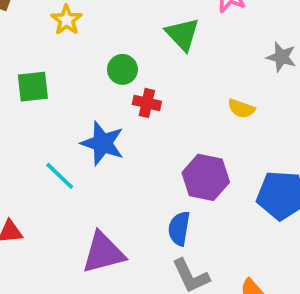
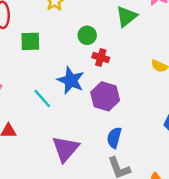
green triangle: (182, 34) -> (127, 16), turned 30
purple hexagon: (206, 177) -> (105, 96), moved
purple triangle: (103, 253) -> (66, 149), turned -40

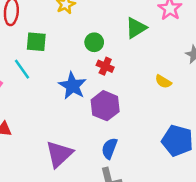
cyan line: (42, 99) -> (22, 69), moved

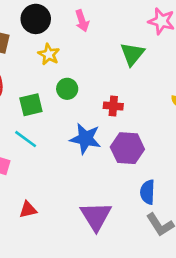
green circle: (94, 42) -> (67, 89), moved

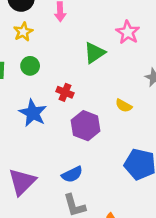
purple hexagon: (127, 148) -> (86, 126), moved
blue semicircle: (147, 192) -> (72, 174), turned -135

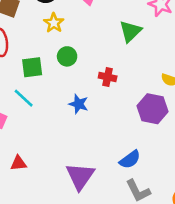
blue star: (33, 113) -> (79, 104), size x0.7
purple hexagon: (86, 126) -> (153, 109), moved

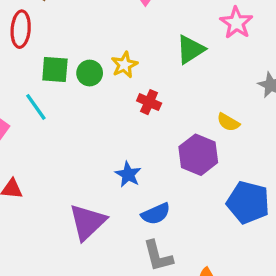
yellow star: (54, 23) -> (124, 65), moved
green circle: (67, 56) -> (90, 73), moved
blue star: (79, 104) -> (128, 174), moved

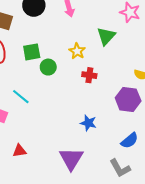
yellow star: (124, 65) -> (77, 51), moved
green square: (55, 69) -> (32, 52), moved
blue semicircle: (156, 214) -> (130, 141), moved

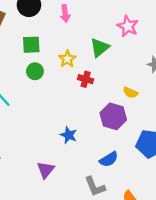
green square: (32, 52) -> (31, 45), moved
red cross: (89, 75) -> (86, 79), moved
purple triangle: (71, 159) -> (46, 170), size x0.7

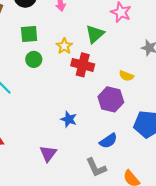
red cross: (86, 79) -> (83, 65), size x1.5

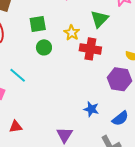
blue star: (69, 119) -> (91, 109), moved

